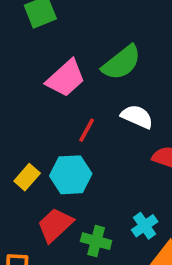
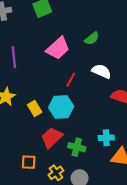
green semicircle: (121, 63) -> (92, 38), size x0.6
yellow rectangle: (27, 177) -> (35, 108), turned -72
cyan cross: (145, 226) -> (106, 138), turned 32

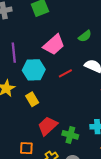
red line: (71, 80) -> (65, 73), turned 32
cyan hexagon: (61, 107) -> (34, 70), moved

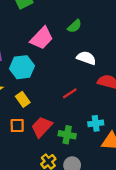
red line: (65, 73) -> (70, 93), moved
orange square: (26, 148) -> (17, 126), moved

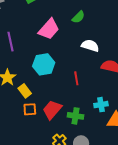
cyan hexagon: (22, 67) -> (44, 64), moved
red line: (70, 93) -> (76, 78), turned -64
yellow rectangle: (23, 99) -> (25, 91), moved

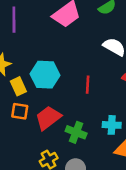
cyan hexagon: (44, 64) -> (45, 75), moved

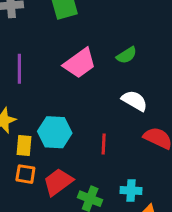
yellow rectangle: (18, 86) -> (24, 146), turned 30

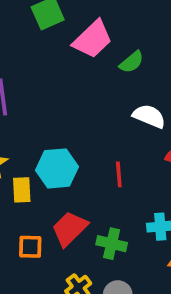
pink trapezoid: (80, 63) -> (93, 39), moved
orange square: (25, 174) -> (30, 247), moved

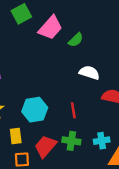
yellow rectangle: (22, 190) -> (16, 136), moved
green cross: (112, 244) -> (71, 141), moved

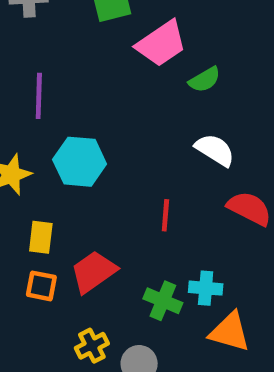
cyan hexagon: (35, 110) -> (80, 162), moved
green cross: (71, 141) -> (163, 301), moved

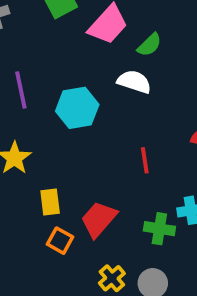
white semicircle: (215, 150) -> (134, 82), moved
cyan hexagon: (80, 162) -> (77, 108), moved
orange square: (41, 286) -> (60, 241), turned 32

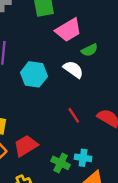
red line: (145, 160) -> (74, 115), moved, turned -42

